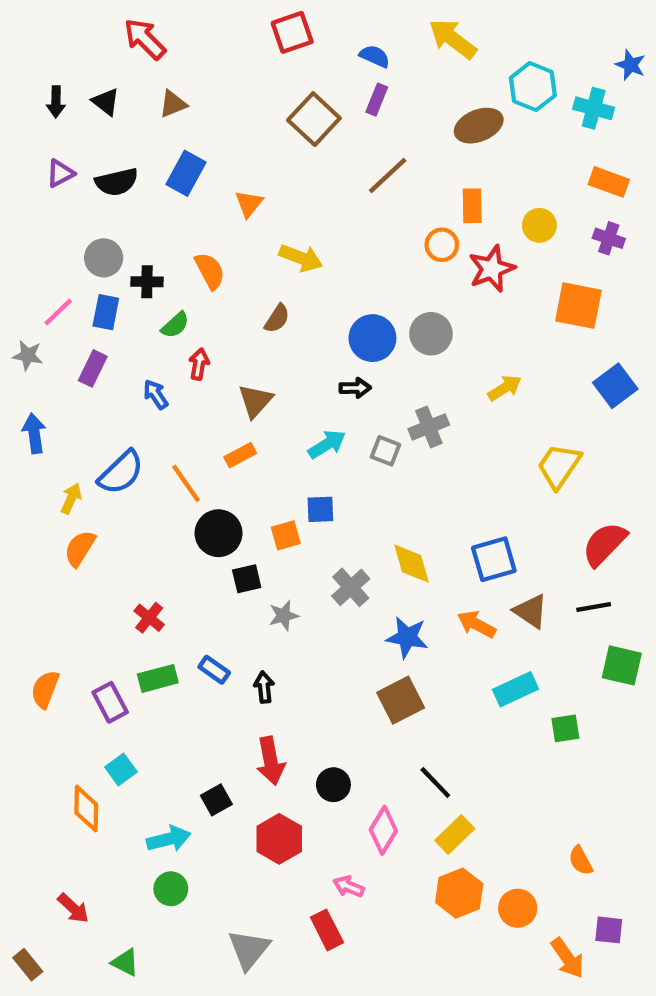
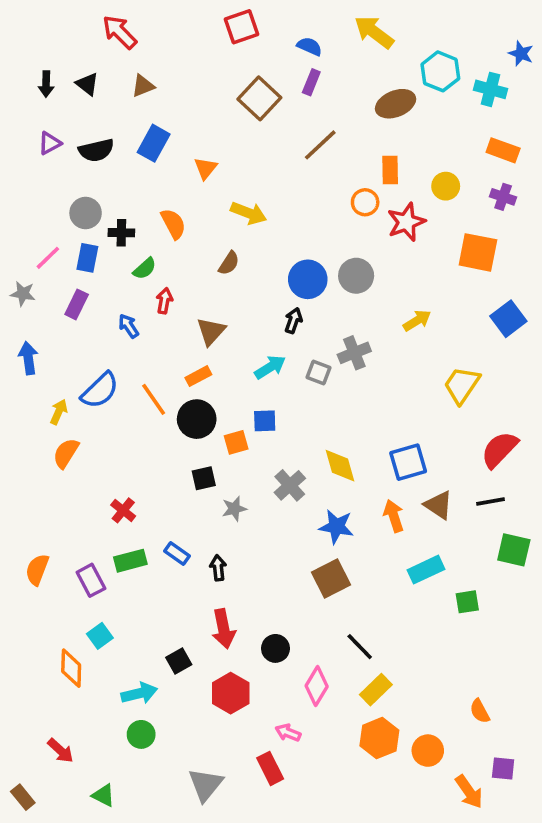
black arrow: (355, 388) -> (293, 321), turned -70
black circle: (219, 533) -> (197, 419), moved
orange arrow: (477, 624) -> (394, 516), turned 44

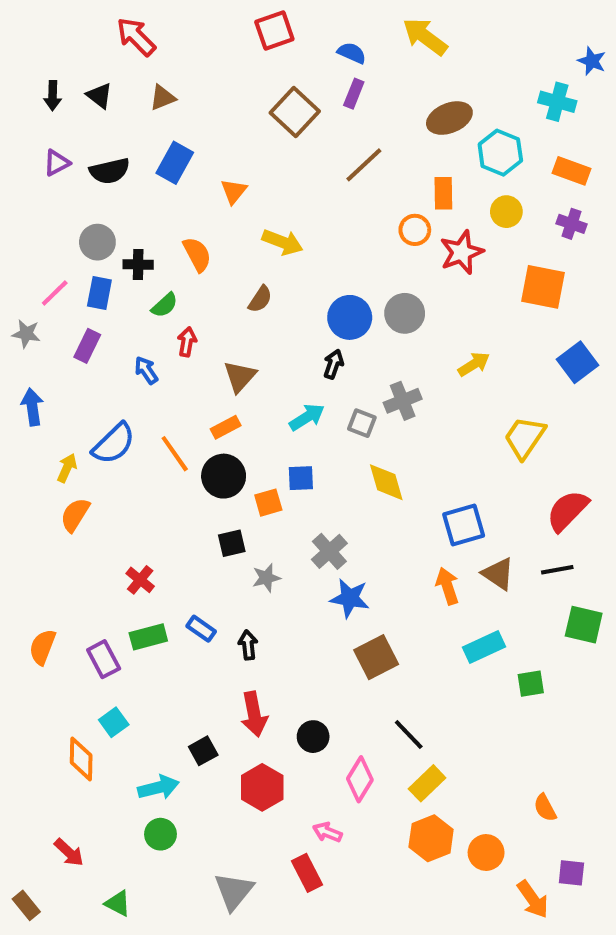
cyan hexagon: (440, 71) -> (500, 153), moved
yellow diamond: (340, 466) -> (386, 482), moved
blue star: (336, 527) -> (350, 598), moved

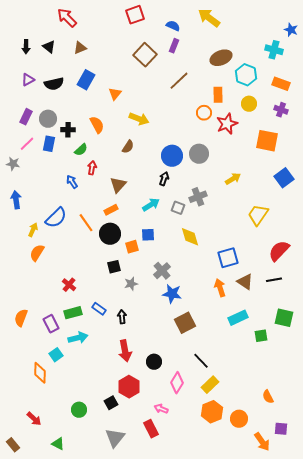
purple rectangle: (87, 346) -> (26, 117), moved
green square: (584, 625) -> (284, 318), moved
black square: (203, 751) -> (111, 403), moved
cyan arrow: (158, 787) -> (78, 338), moved

